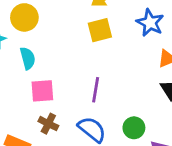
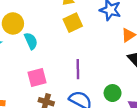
cyan semicircle: (28, 58) -> (31, 41), moved

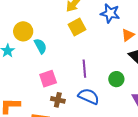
green circle: (113, 93) -> (116, 79), moved

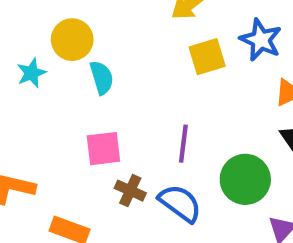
yellow square: (77, 27) -> (207, 57), moved
green circle: (116, 79) -> (245, 179), size x1.5
brown cross: (58, 100) -> (130, 191), moved

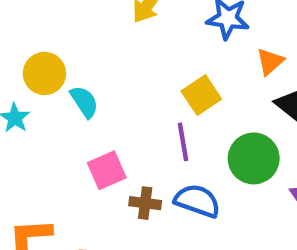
yellow square: (207, 57) -> (201, 95), moved

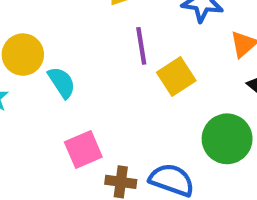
purple line: (183, 142) -> (141, 46), moved

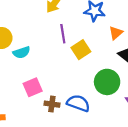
cyan semicircle: (62, 82) -> (22, 52), turned 105

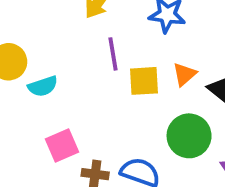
orange triangle: (116, 33) -> (185, 74), moved
yellow square: (81, 50) -> (144, 81), turned 30

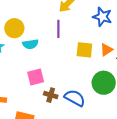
purple line: (113, 54) -> (58, 29), moved

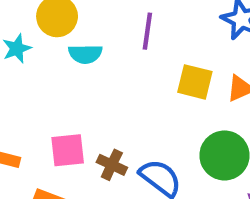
pink square: (36, 77) -> (68, 150), moved

